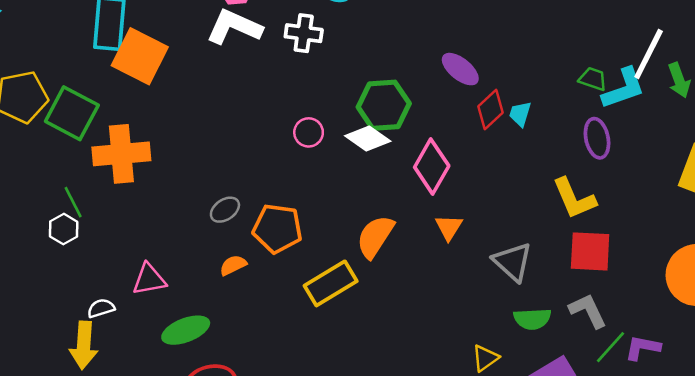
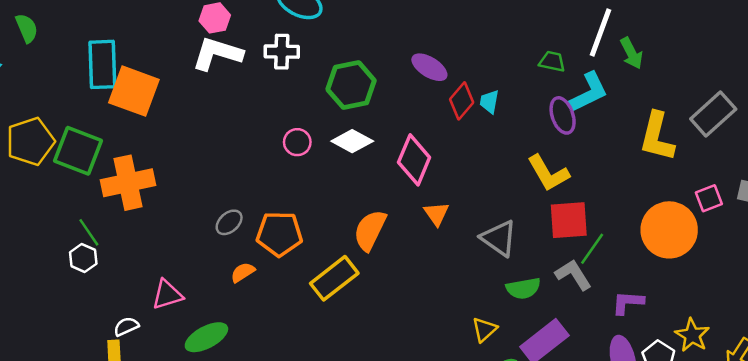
cyan L-shape: (624, 88) -> (589, 92), moved
green hexagon: (384, 105) -> (351, 85), moved
green line: (610, 347) -> (592, 249), moved

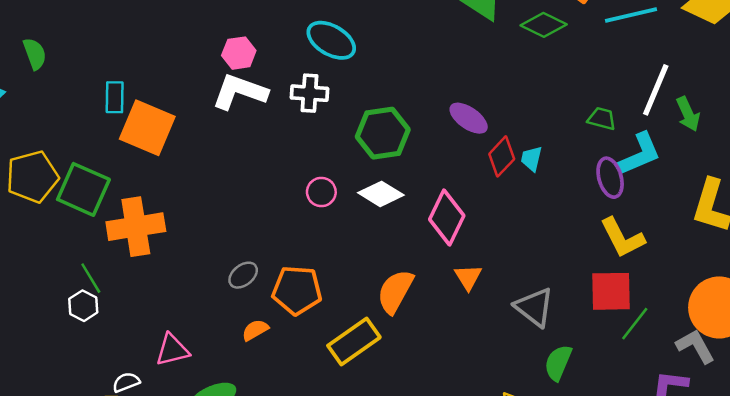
cyan rectangle: (102, 64) -> (115, 97), size x0.6
yellow L-shape: (548, 173) -> (622, 238), moved
gray L-shape: (573, 275) -> (695, 346), moved
green semicircle: (523, 288) -> (558, 363), turned 120

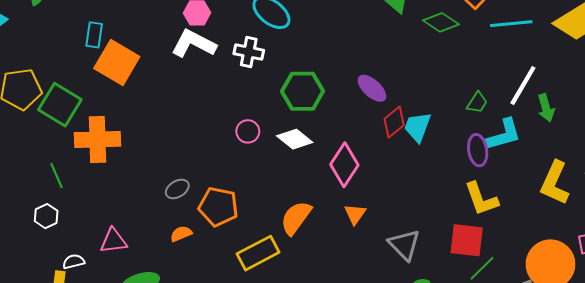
green trapezoid: (602, 119) -> (477, 103), turned 100
cyan trapezoid: (531, 159) -> (418, 127), size x1.5
white hexagon: (83, 306) -> (46, 216), moved

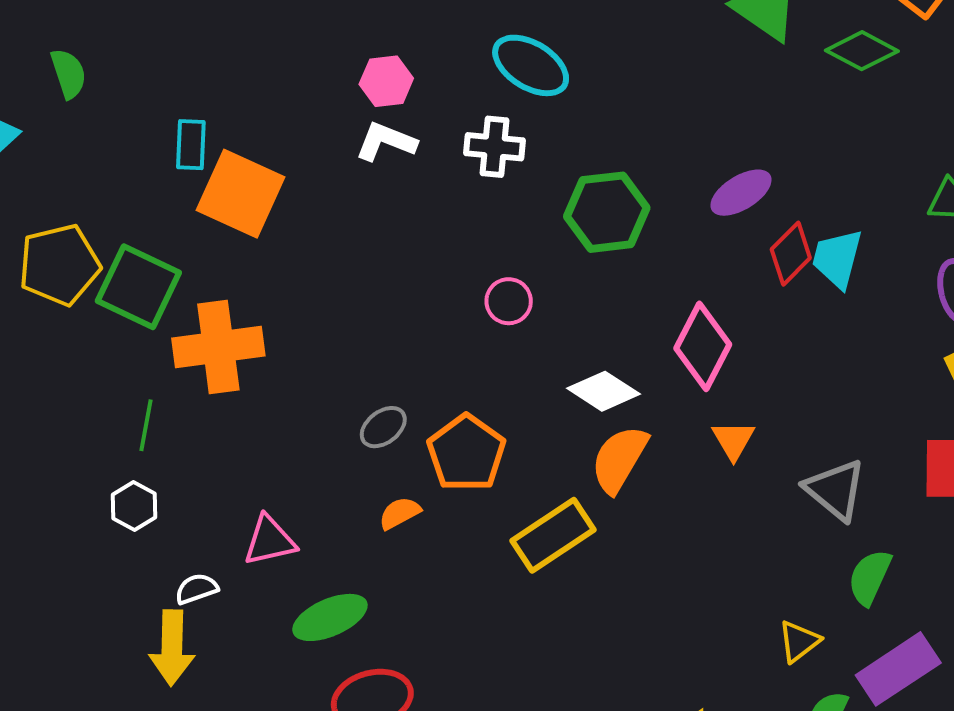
white L-shape: (194, 44) -> (386, 142), size x0.7
purple ellipse: (372, 88) -> (741, 193), turned -68
white diamond: (295, 139) -> (603, 391), moved
green line: (56, 176) -> (146, 425), turned 40
orange pentagon: (218, 207) -> (466, 453), turned 30

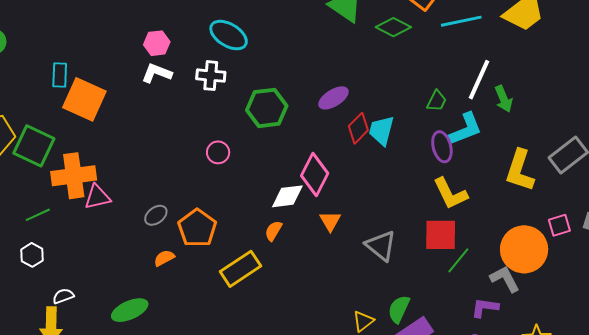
white diamond: (603, 391) -> (287, 196), moved, turned -40
green line: (146, 425) -> (38, 215), turned 55
orange semicircle: (619, 459) -> (273, 231), size x0.6
pink triangle: (270, 541) -> (97, 197), moved
green semicircle: (870, 577) -> (399, 309), moved

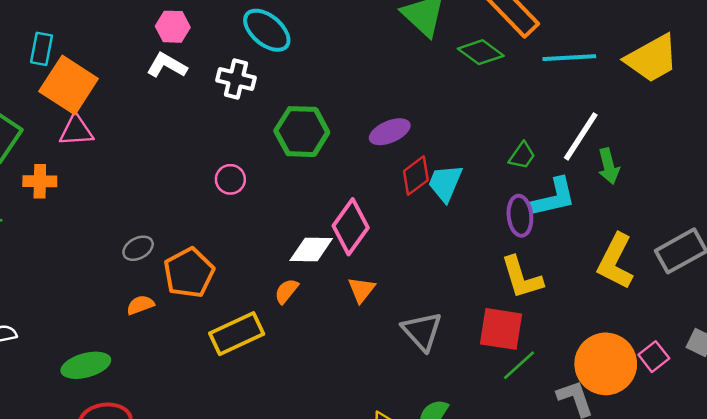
orange cross: (74, 176) -> (40, 181), size x0.6
pink triangle: (97, 197) -> (76, 131), moved
pink square: (559, 225) -> (654, 357), moved, turned -30

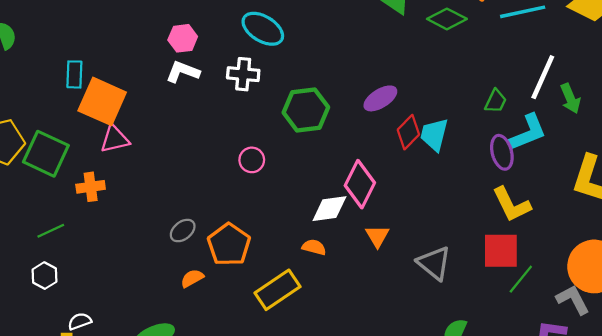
orange semicircle: (286, 291) -> (314, 247), turned 75

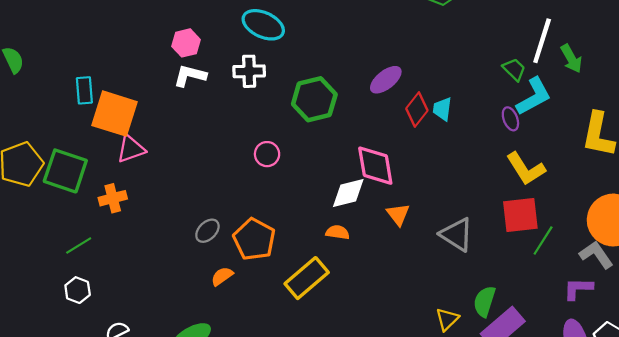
green trapezoid: (496, 101) -> (514, 69), moved, turned -65
cyan trapezoid: (434, 135) -> (442, 109), size x0.7
purple ellipse: (502, 152) -> (510, 119), size x0.7
pink diamond: (360, 184) -> (375, 166), turned -30

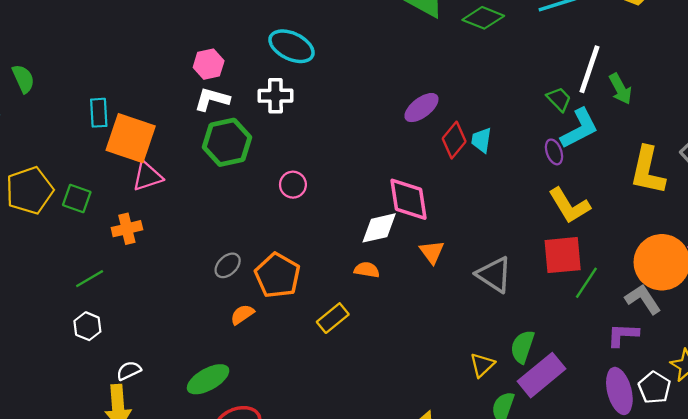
green hexagon: (314, 99) -> (227, 142), moved
green square: (65, 171) -> (77, 198), size x0.6
yellow rectangle: (307, 278) -> (333, 318), size x0.7

